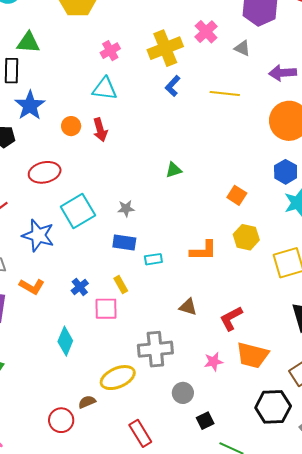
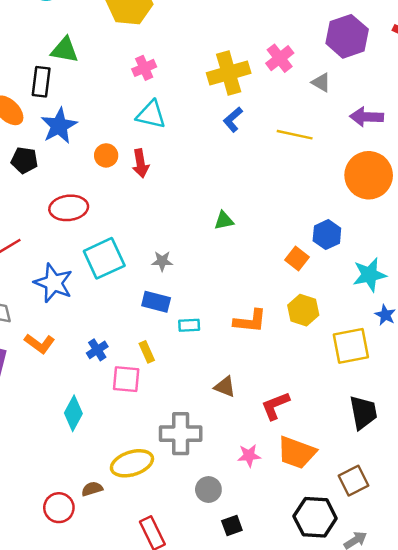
pink cross: (110, 51) -> (144, 68), moved
blue hexagon: (286, 172) -> (327, 235), moved

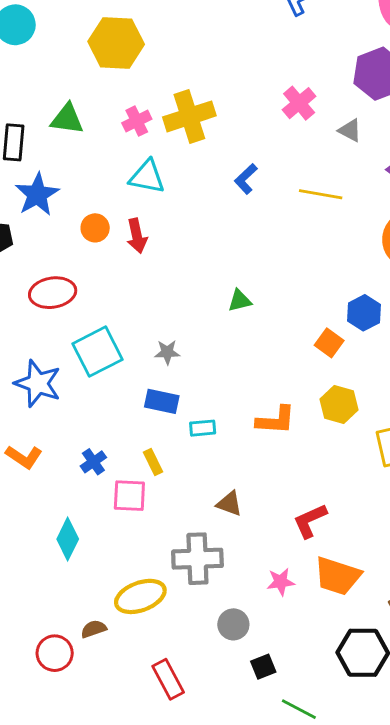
green triangle: (65, 50) -> (67, 119), moved
yellow cross: (229, 73) -> (189, 116), moved
brown triangle: (225, 387) -> (229, 504), moved

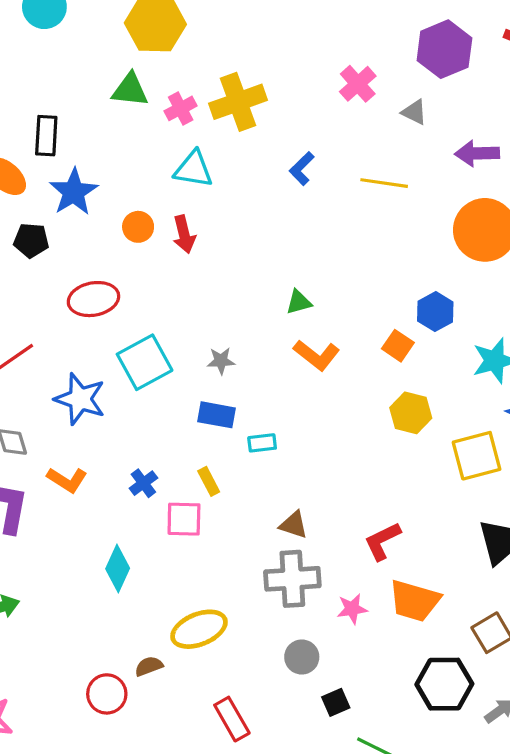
green triangle: (67, 119) -> (130, 90), moved
orange L-shape: (276, 420) -> (317, 355), moved, turned 36
gray cross: (197, 559) -> (292, 579), moved

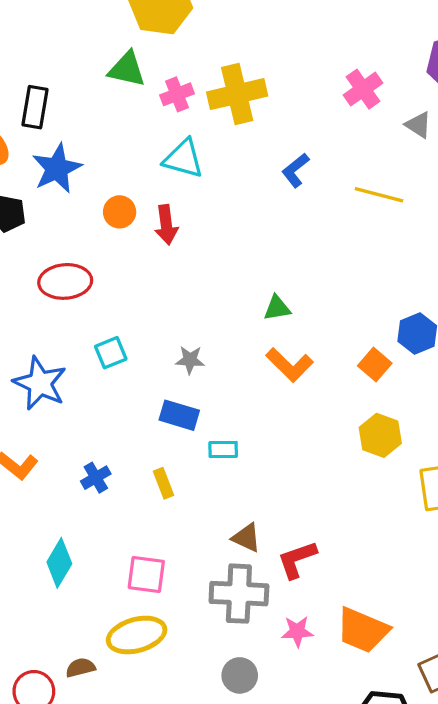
cyan square: (145, 362) -> (111, 353), size x0.6
pink square: (184, 519) -> (146, 574), moved
red L-shape: (382, 541) -> (297, 560), moved

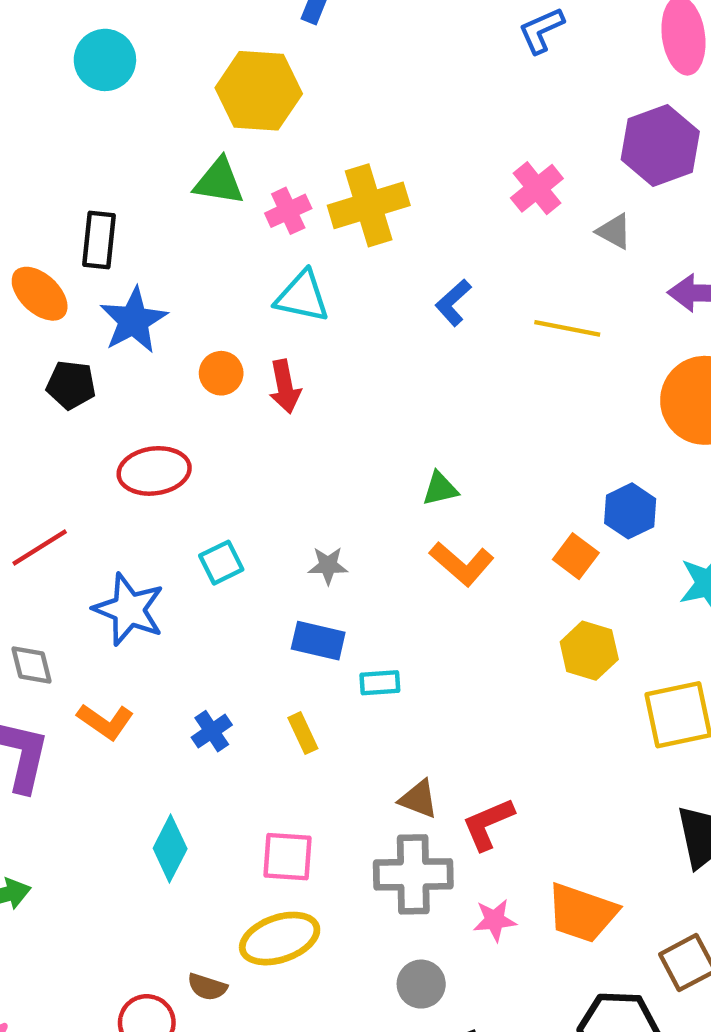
brown semicircle: (80, 668) -> (207, 987), turned -144

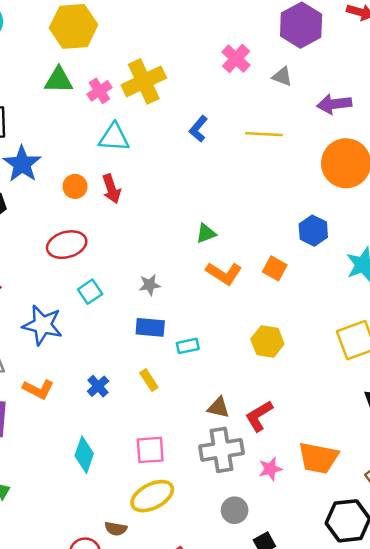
red ellipse: (154, 471) -> (67, 245), moved
orange square: (576, 556) -> (275, 268), moved
yellow hexagon: (589, 651) -> (267, 341), moved

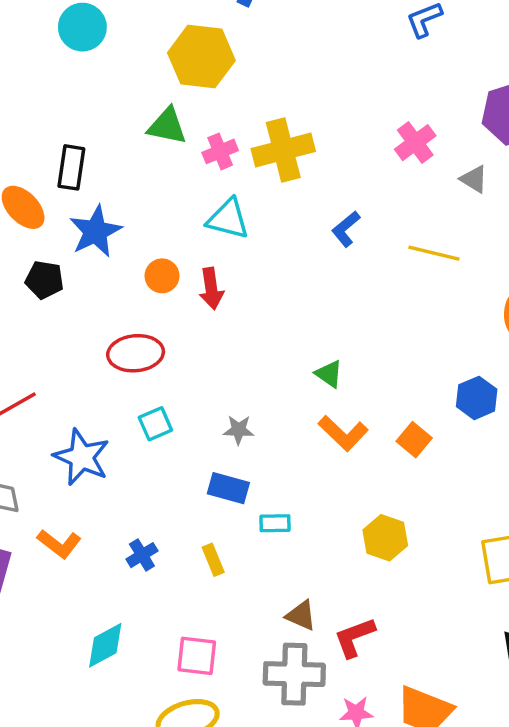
green triangle: (206, 233) -> (329, 374), turned 45
cyan diamond: (84, 455) -> (105, 645), turned 32

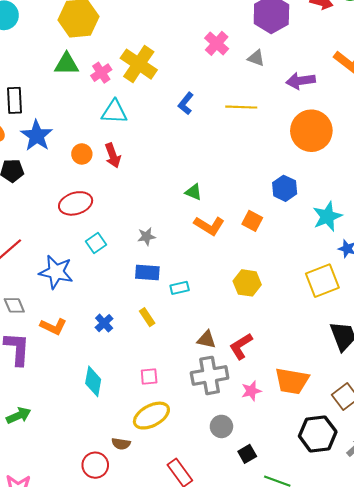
yellow cross: (283, 150) -> (139, 64), turned -30
cyan diamond: (105, 645) -> (93, 381), turned -40
pink square: (197, 656) -> (149, 376), size x0.7

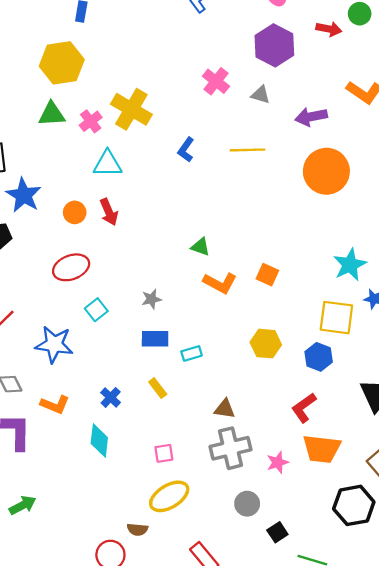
blue hexagon: (285, 188) -> (319, 357), moved
yellow square: (322, 281) -> (336, 318), moved, turned 32
red L-shape: (241, 346) -> (304, 408), moved
cyan diamond: (93, 381) -> (99, 441), moved

